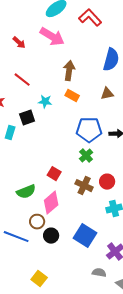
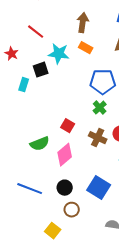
cyan star: (45, 102) -> (59, 54), size x1.5
brown circle: (37, 222) -> (72, 210), moved

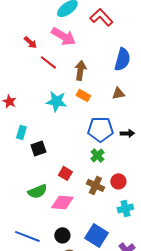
red line: (36, 32) -> (48, 62), moved
black square: (41, 70) -> (38, 148), moved
pink diamond: (65, 155) -> (62, 202), turned 45

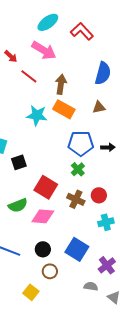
orange rectangle: (83, 95) -> (64, 109), size x1.5
red square: (65, 173) -> (46, 187), size x1.6

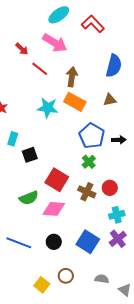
blue pentagon: (81, 143) -> (92, 136), turned 30
purple cross: (107, 265) -> (118, 239), moved
brown circle: (50, 271) -> (66, 276), moved

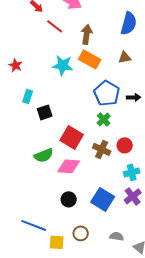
blue line: (19, 243) -> (34, 225), moved
yellow square: (42, 285) -> (57, 242), turned -35

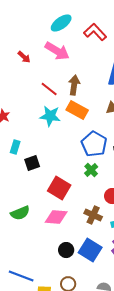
red line: (55, 26) -> (49, 89), moved
brown cross: (102, 149) -> (93, 215), moved
green semicircle: (44, 155) -> (20, 213), moved
black circle: (69, 199) -> (66, 250), moved

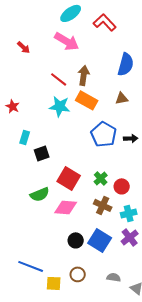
red arrow: (24, 57) -> (24, 47), moved
green cross: (91, 170) -> (101, 178), moved
green semicircle: (20, 213) -> (40, 194), moved

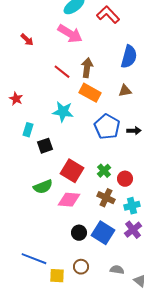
cyan star: (60, 106) -> (63, 112), moved

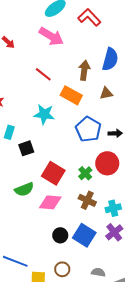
brown arrow: (87, 68) -> (84, 70), moved
red circle: (125, 179) -> (107, 163), moved, size x1.5

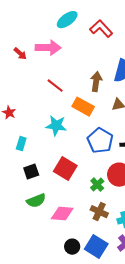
pink arrow: (51, 36) -> (48, 48), moved, turned -30
black square: (26, 148) -> (31, 172), moved
red square: (53, 173) -> (65, 169), moved

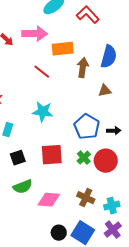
orange rectangle: (83, 107) -> (63, 49), moved, turned -35
red square: (65, 169) -> (52, 155), turned -35
green cross: (97, 185) -> (84, 158), moved

